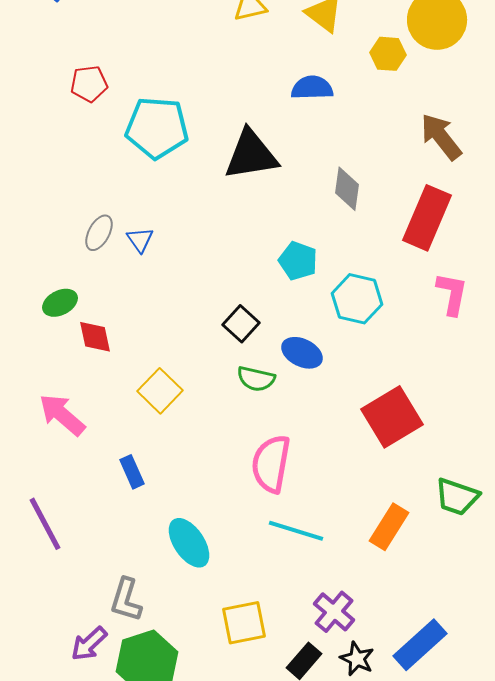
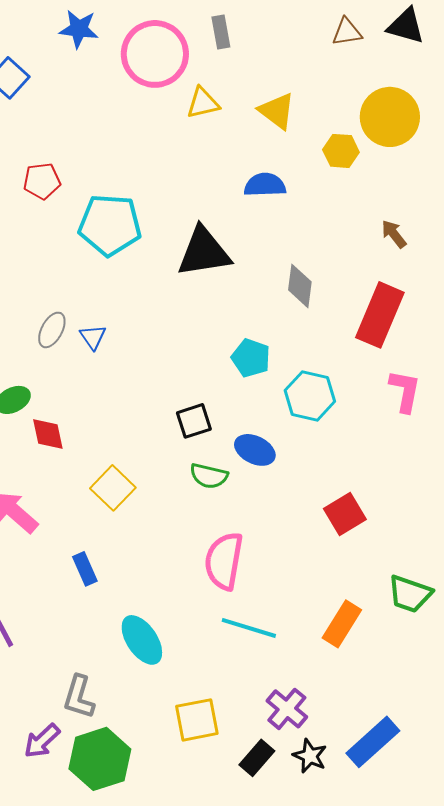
brown arrow: (441, 137) -> (394, 234), size x0.6
black square: (241, 324) -> (194, 421), turned 30
red square: (392, 417) -> (345, 514), size x0.7

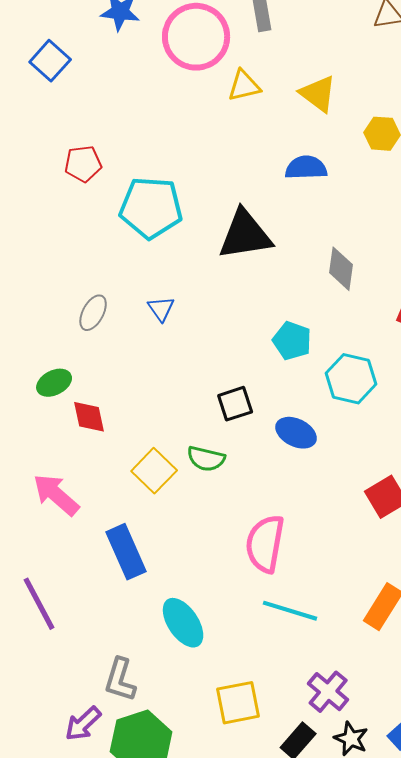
blue triangle: (93, 337) -> (161, 309), moved
green semicircle: (209, 476) -> (206, 459), moved
blue rectangle: (85, 569) -> (126, 552), size x1.6

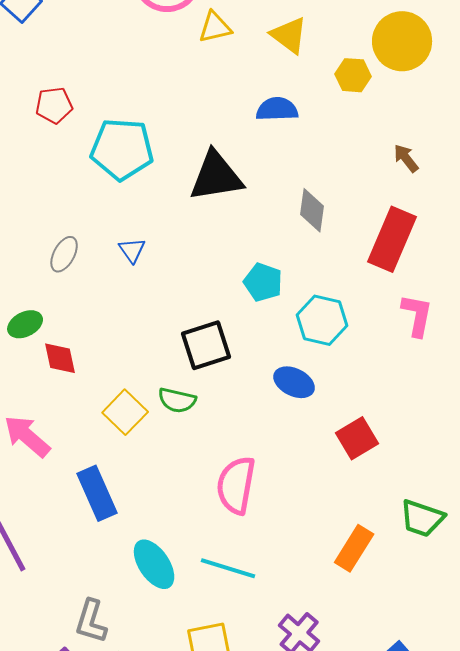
black square: (235, 404) -> (206, 345), size x1.4
blue ellipse: (296, 433) -> (294, 382), moved
cyan line: (290, 611) -> (228, 568), moved

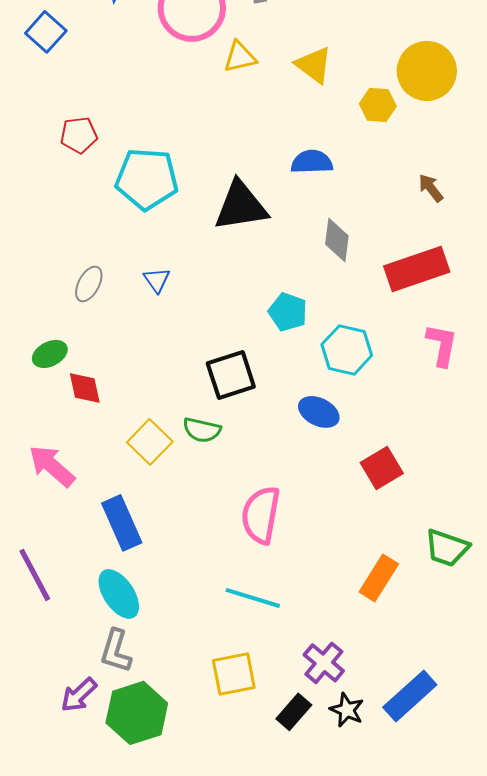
blue semicircle: (277, 109) -> (312, 162), moved
red rectangle: (392, 239) -> (417, 269), turned 48
cyan ellipse: (154, 564) -> (119, 594), moved

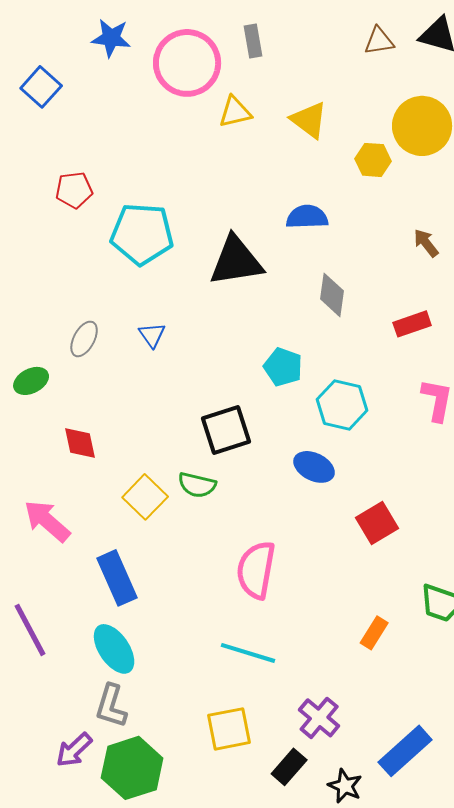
red rectangle: (417, 269) -> (412, 324), size x0.6
green ellipse: (50, 354) -> (31, 381), moved
orange rectangle: (379, 578) -> (374, 633), size x0.7
black star: (347, 710) -> (345, 786), moved

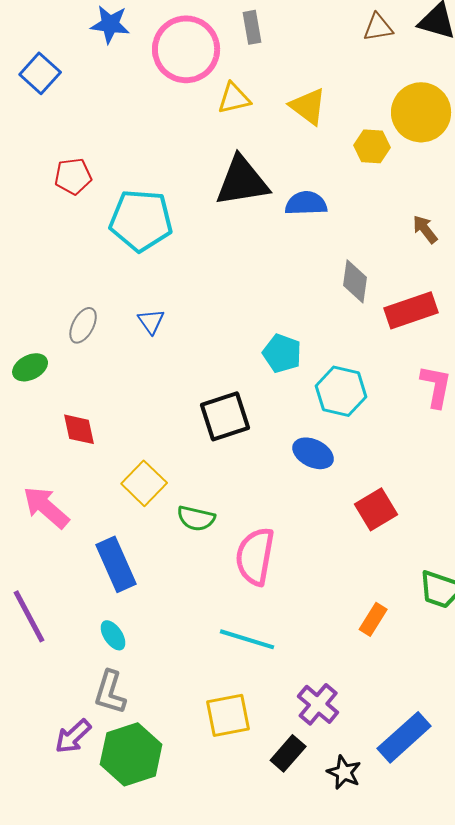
black triangle: (236, 261) -> (242, 181), moved
gray diamond: (332, 295) -> (355, 281), moved
red rectangle: (412, 324) -> (411, 310), size x1.4
green semicircle: (197, 485) -> (196, 518), moved
cyan ellipse: (114, 649) -> (113, 635), size x0.6

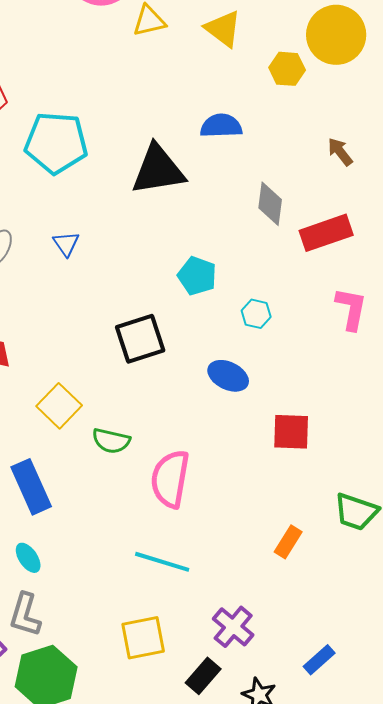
black triangle: (242, 181) -> (158, 170), moved
cyan hexagon: (341, 391) -> (256, 314), size x0.6
red square: (376, 509) -> (291, 432), turned 33
blue rectangle: (404, 737) -> (319, 660), size x0.6

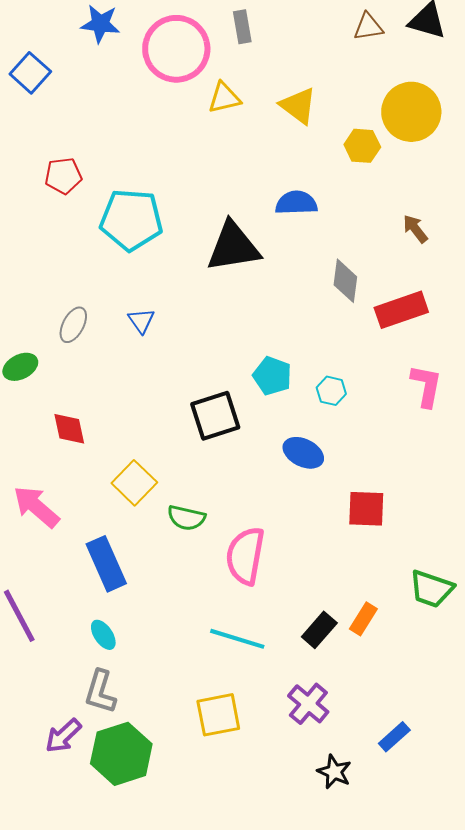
cyan pentagon: (197, 276) -> (272, 376), moved
black rectangle: (203, 676) -> (319, 630), moved

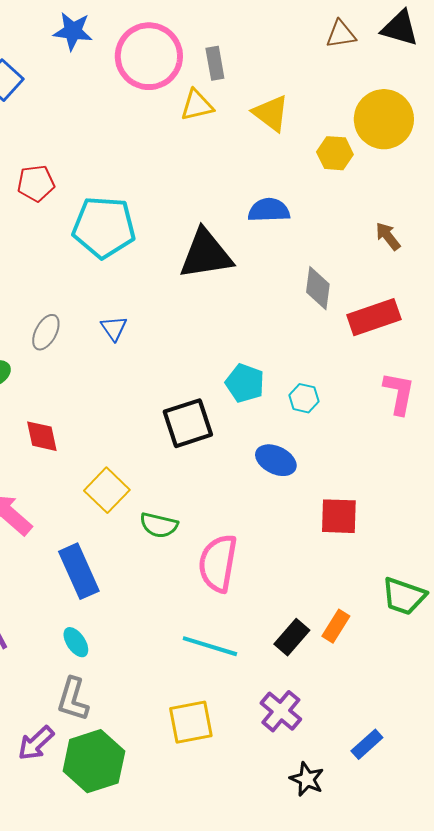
gray rectangle: (242, 27) -> (215, 63), moved

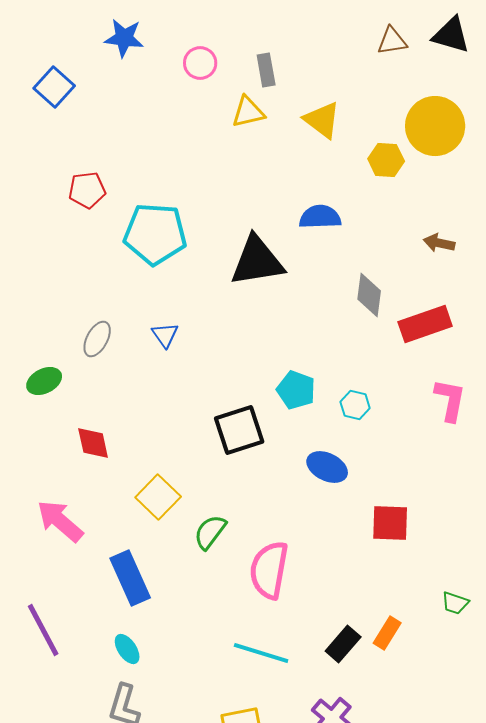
pink circle: (149, 56) -> (200, 63), size x0.5
brown arrow: (388, 236) -> (439, 243), turned -40
green semicircle: (159, 525) -> (210, 532), turned 114
green trapezoid: (404, 596) -> (455, 603), size x0.6

